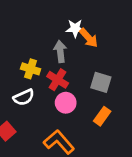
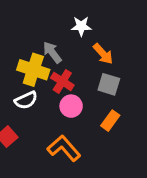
orange arrow: (89, 38) -> (103, 54), moved
gray arrow: (60, 51) -> (52, 52), moved, turned -30
yellow cross: (31, 69) -> (33, 70), size x1.5

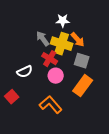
yellow cross: (33, 70) -> (62, 44), moved
orange rectangle: (110, 121) -> (83, 86), size x1.5

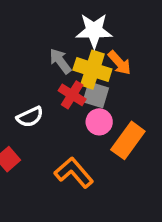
white star: (63, 21) -> (94, 31), size x1.5
gray square: (82, 61) -> (96, 95), moved
pink circle: (56, 76) -> (99, 122), moved

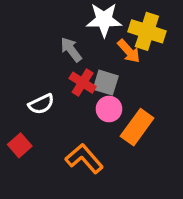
yellow cross: (92, 70) -> (147, 31), moved

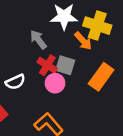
pink circle: (109, 109) -> (55, 83), moved
orange rectangle: (137, 127) -> (101, 77), moved

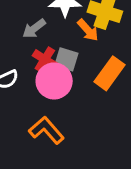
gray arrow: (38, 40) -> (34, 29), turned -90
pink circle: (55, 83) -> (54, 81), size x1.5

